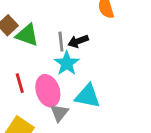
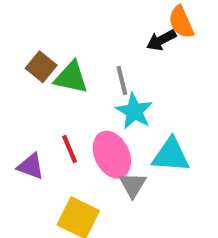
black arrow: (78, 41) -> (161, 40), moved

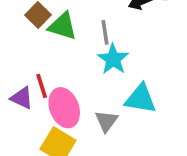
red line: (70, 149) -> (42, 86), moved
pink ellipse: (112, 155) -> (64, 108), moved

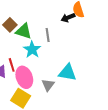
cyan star: (113, 59) -> (32, 50), moved

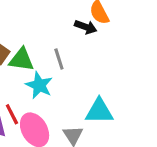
black arrow: (68, 18) -> (86, 27), turned -128

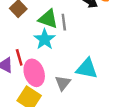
green triangle: (21, 60) -> (48, 19), moved

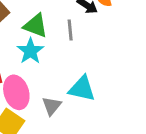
gray line: (64, 22) -> (70, 30), moved

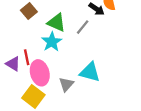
gray line: (70, 30) -> (83, 27), turned 42

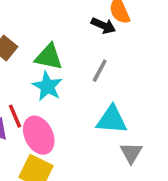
gray line: (83, 27) -> (100, 71), moved
gray triangle: (66, 84) -> (131, 153), moved

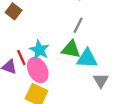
green triangle: (49, 57) -> (71, 49), moved
cyan star: (47, 86) -> (39, 50), moved

